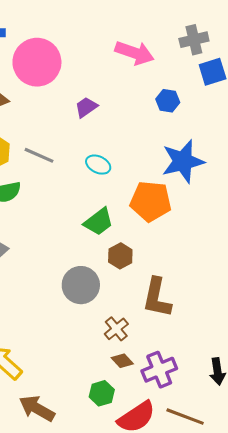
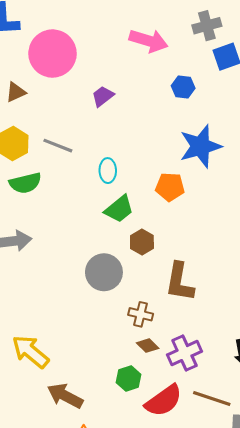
cyan ellipse: (98, 165) -> (108, 171), moved, turned 65
orange pentagon: (151, 201) -> (170, 187), size x0.7
brown cross: (116, 329) -> (141, 314), turned -35

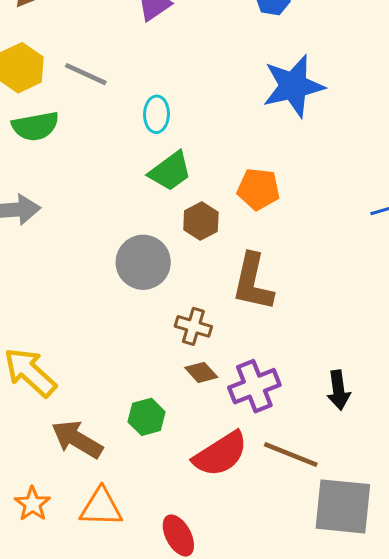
orange pentagon: (170, 187) -> (258, 189), moved
green hexagon: (129, 379) -> (147, 417), moved

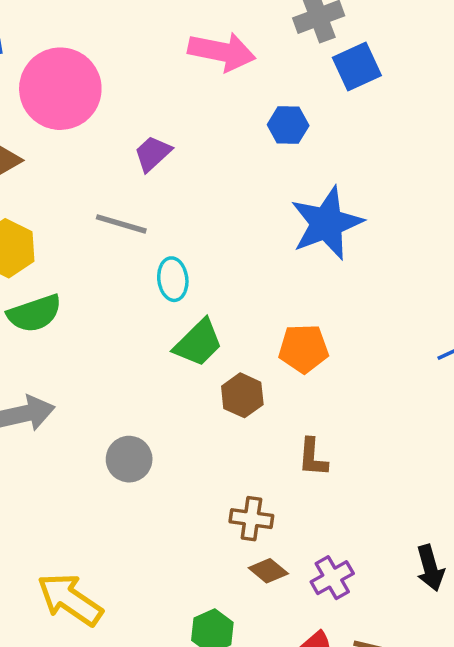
gray line: (86, 74) -> (121, 224), moved
gray circle: (143, 262) -> (129, 459), moved, size x0.7
brown L-shape: (253, 282) -> (313, 457), size x0.6
purple cross: (254, 386) -> (332, 578), size x0.7

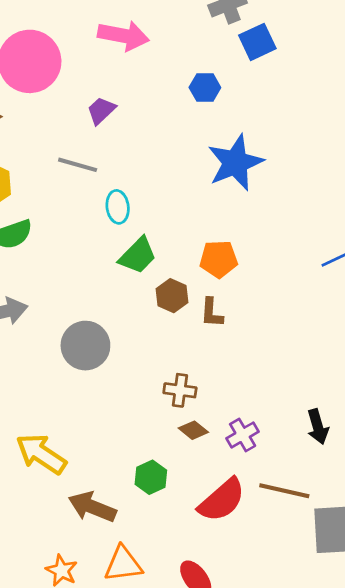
pink arrow: (222, 52) -> (123, 36), moved
brown L-shape: (313, 457) -> (212, 313), moved
gray circle: (129, 459) -> (85, 346), size x1.4

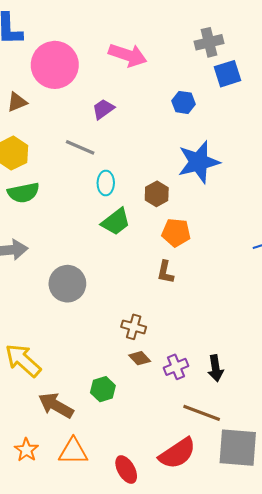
brown hexagon: (172, 296) -> (157, 194), moved
black arrow: (318, 427) -> (216, 368), moved
red semicircle: (222, 500) -> (177, 453), moved

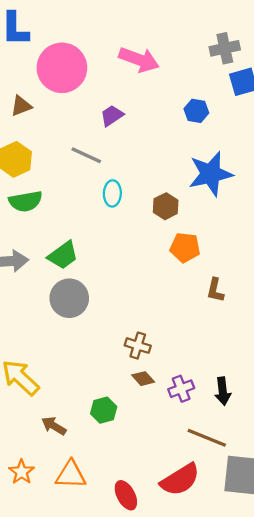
green trapezoid: (116, 222) -> (63, 255), moved
brown L-shape: (165, 272) -> (215, 290), moved
brown arrow: (56, 405) -> (54, 426), size x0.7

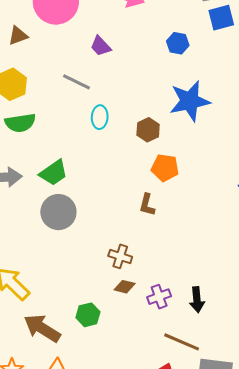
purple trapezoid: (112, 116) -> (101, 46), turned -100
brown L-shape: (215, 290) -> (147, 205), moved
brown diamond: (143, 379) -> (125, 287), turned -35
brown arrow: (54, 426) -> (42, 328), size x1.6

